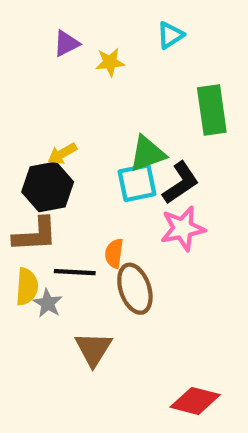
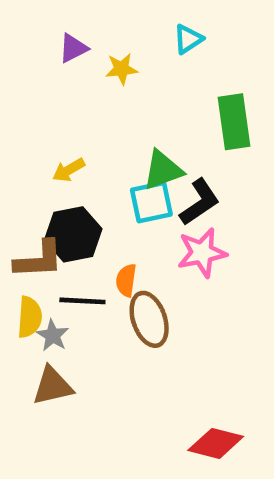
black hexagon: (48, 187) -> (73, 234), moved
brown triangle: (93, 349) -> (53, 386), moved, turned 45

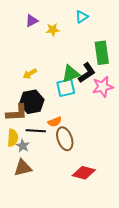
black L-shape: (200, 202) -> (87, 73), moved
pink star: (202, 253) -> (103, 87), moved
orange semicircle: (126, 280) -> (55, 122), turned -120
red diamond: (216, 443) -> (84, 173), moved

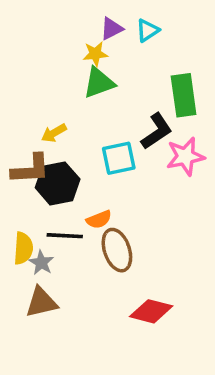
purple triangle: (32, 21) -> (112, 29), moved
green triangle: (71, 74) -> (99, 83), moved
brown L-shape: (17, 113) -> (31, 169), moved

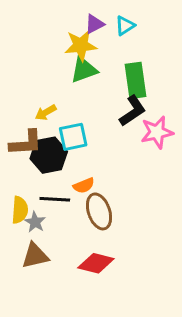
yellow star: (95, 54) -> (81, 45), size x1.5
green rectangle: (184, 95) -> (136, 80), moved
cyan square: (119, 158) -> (73, 137), moved
red diamond: (151, 311) -> (96, 263), moved

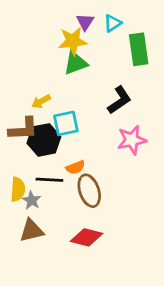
purple triangle: (94, 24) -> (85, 22), turned -30
green rectangle: (136, 80) -> (139, 49), moved
pink star: (157, 132) -> (132, 140), moved

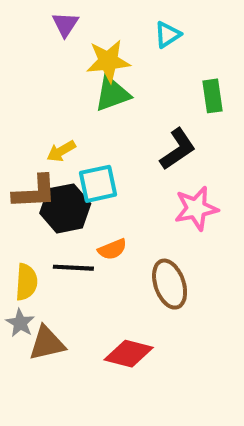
purple triangle: (85, 22) -> (65, 24), moved
green rectangle: (139, 49) -> (213, 96), moved, size x0.7
brown ellipse: (89, 191) -> (170, 284), moved
gray star: (32, 200) -> (20, 323), moved

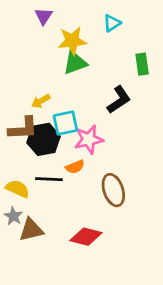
pink star: (196, 208) -> (89, 139), moved
yellow semicircle: (26, 282) -> (17, 189), turned -70

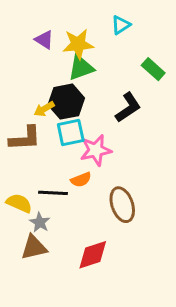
purple triangle: (44, 16) -> (44, 40), moved, turned -30
green rectangle: (142, 64) -> (153, 69), turned -40
black hexagon: (44, 139) -> (66, 102), moved
gray star: (13, 216) -> (40, 222), moved
red diamond: (86, 237) -> (93, 255), turned -32

